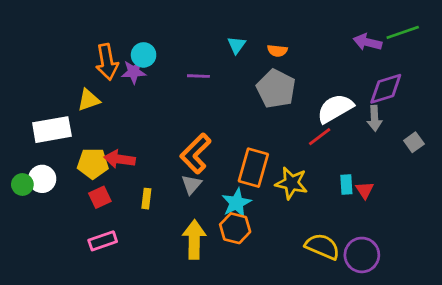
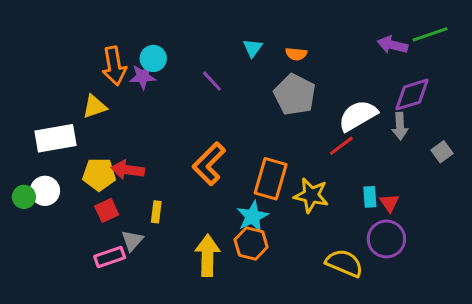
purple line: (198, 76) -> (212, 81), turned 45
gray triangle: (191, 185) -> (132, 240), moved
purple circle: (362, 255) -> (386, 239), moved

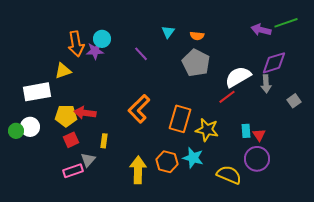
cyan star: (253, 216) -> (193, 158), moved, turned -30

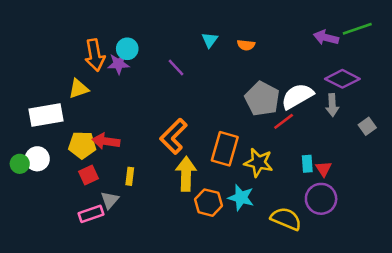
gray pentagon: (196, 63) -> (262, 99), moved
purple diamond: (274, 63) -> (342, 79), turned 44
yellow arrow: (138, 170) -> (186, 174), moved

